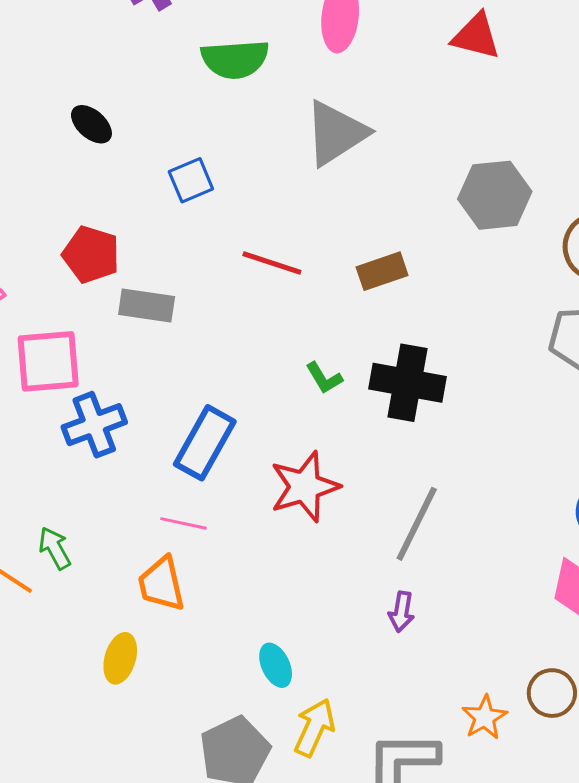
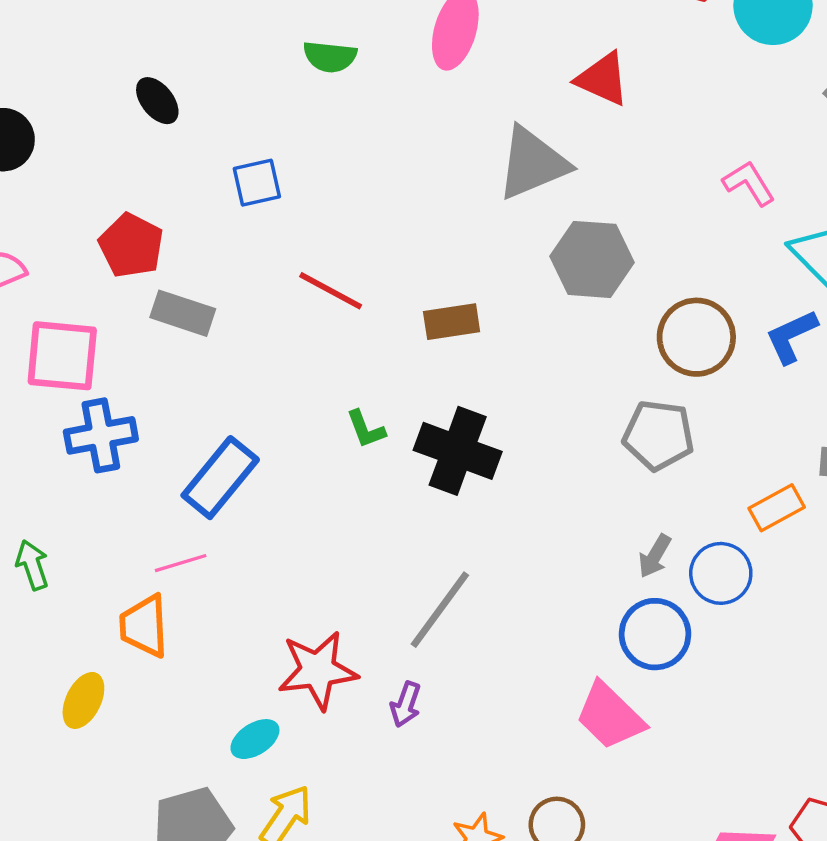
green semicircle: (235, 59) -> (330, 57), size x0.7
gray triangle: (336, 133) -> (533, 163), moved
red star: (305, 487) -> (318, 670), moved
pink line: (183, 523) -> (181, 563), turned -39
cyan ellipse: (276, 665) -> (255, 739), turned 72

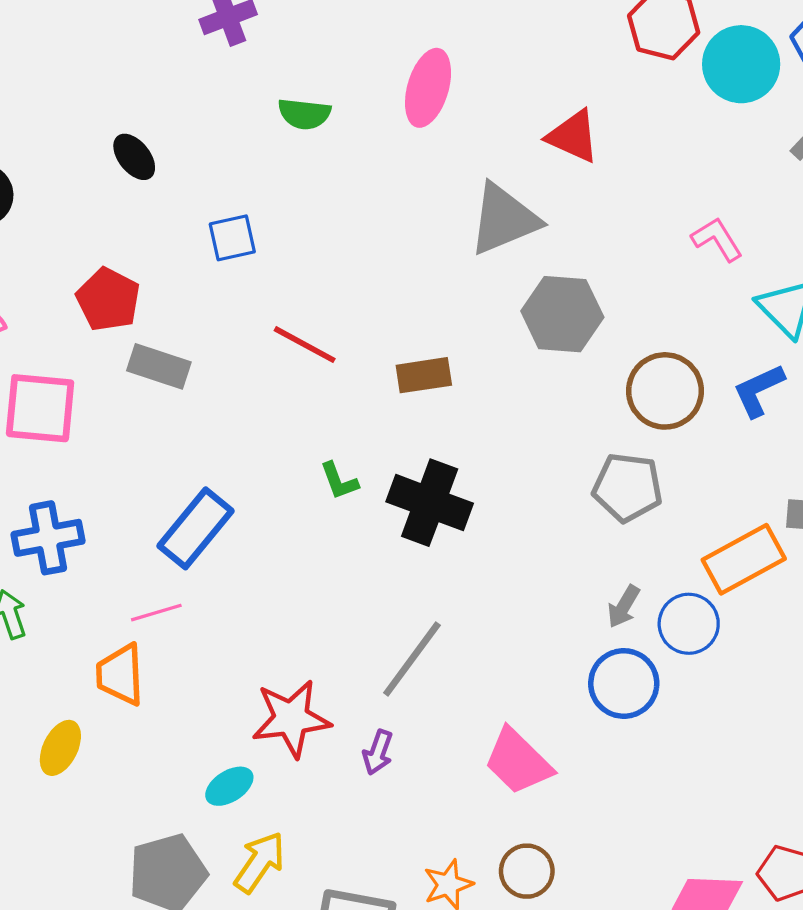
blue cross: (101, 435) -> (48, 538), moved
orange rectangle: (777, 508) -> (744, 559), size x1.5
pink trapezoid: (610, 716) -> (518, 762), moved

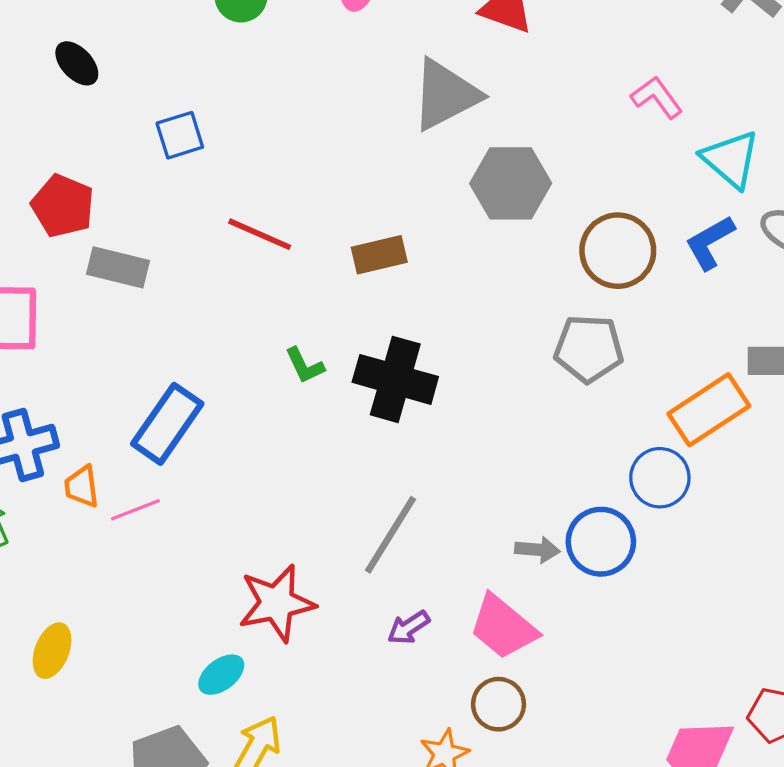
gray arrow: (624, 607) -> (537, 550), moved, turned -111
orange trapezoid: (120, 675) -> (82, 487), moved, size x0.7
purple arrow: (378, 752) -> (409, 627), moved, turned 42
brown circle: (527, 871) -> (499, 704), moved

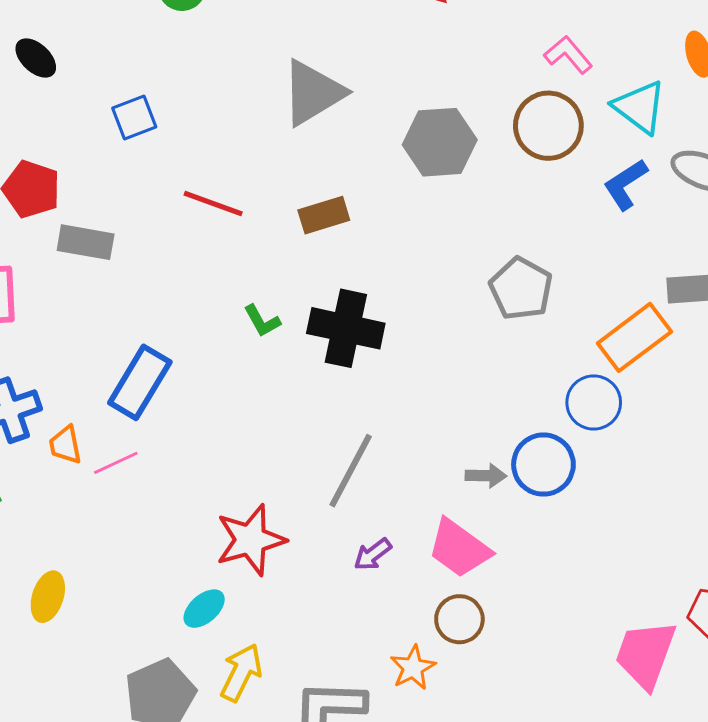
gray triangle: (445, 95) -> (313, 93), moved
brown circle: (618, 251) -> (548, 126), moved
gray pentagon: (589, 349) -> (521, 289), turned 30

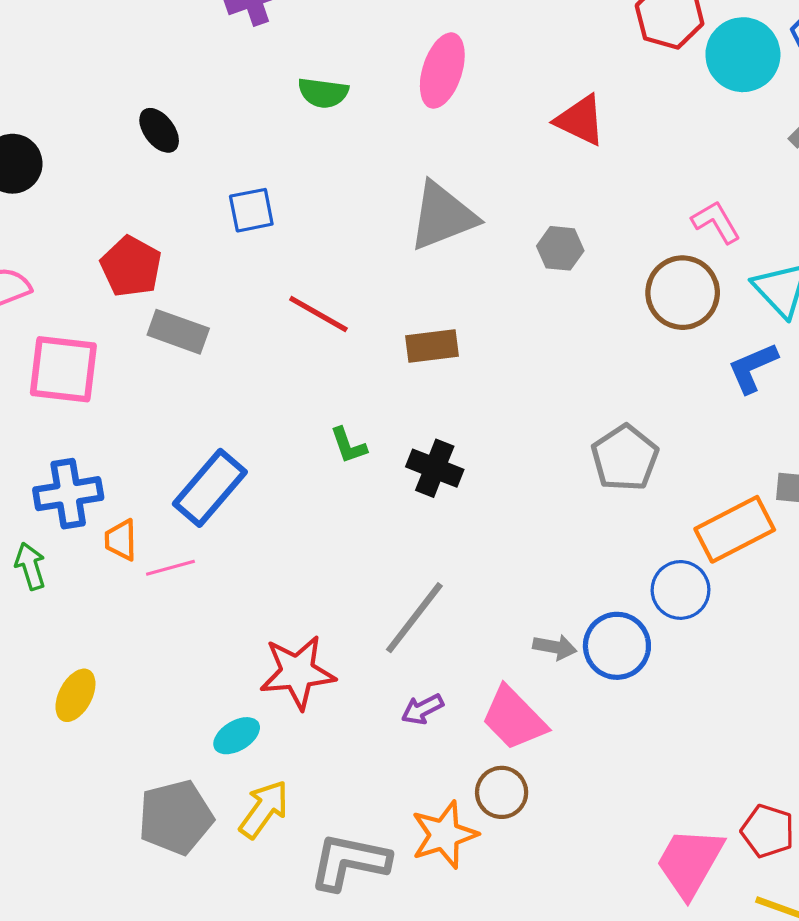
gray hexagon: (440, 142) -> (560, 248), moved, size x0.6
black cross: (346, 328) -> (435, 468), size x0.7
orange star: (413, 668) -> (444, 835), size x1.4

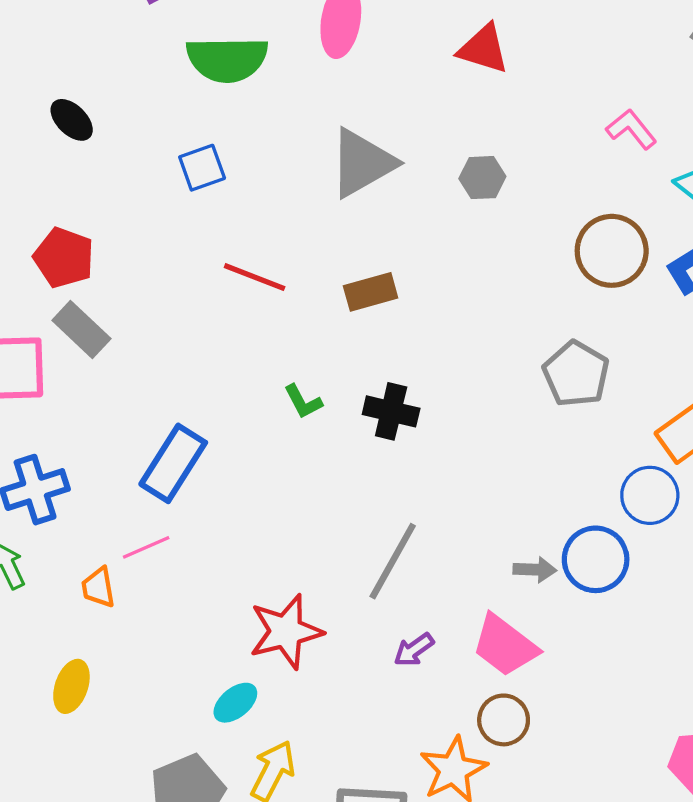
green semicircle: (323, 93) -> (227, 59), size x1.6
blue square: (251, 210) -> (202, 168), moved
brown circle: (683, 293) -> (612, 251), moved
gray rectangle: (178, 332) -> (81, 330), moved, turned 32
orange trapezoid: (121, 540) -> (98, 587), moved

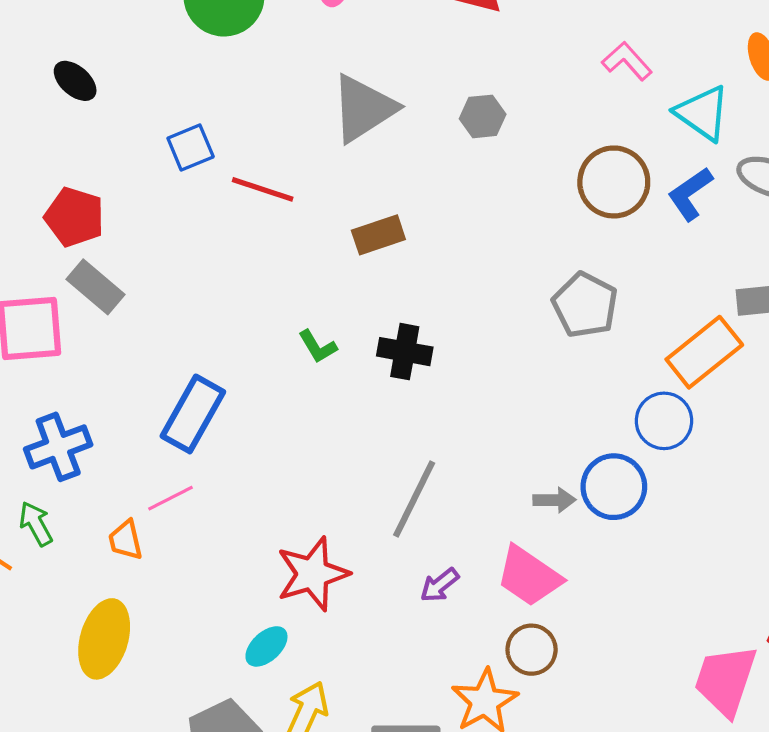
blue square: (202, 168) -> (191, 147), moved
red line: (255, 277) -> (263, 189), moved
yellow ellipse: (71, 686) -> (104, 639), size x1.5

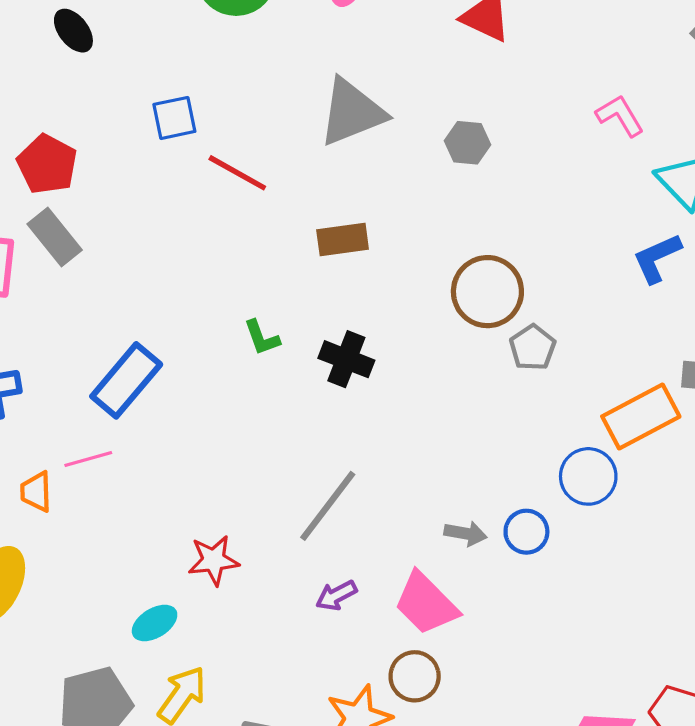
brown circle: (614, 182) -> (487, 292), moved
gray pentagon: (585, 305) -> (533, 348), size x0.7
blue circle: (614, 487) -> (526, 532), size x0.7
red star: (313, 574) -> (214, 560), size x0.7

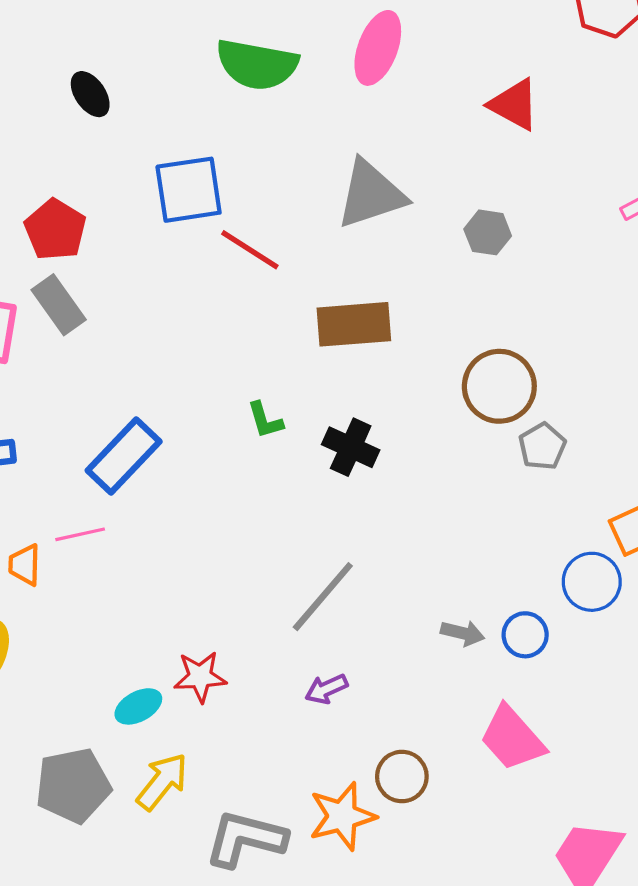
blue square: (174, 118) -> (189, 190), size x1.5
brown rectangle: (343, 239) -> (354, 324), size x1.4
red star: (214, 560) -> (200, 677), moved
pink trapezoid: (426, 604) -> (512, 738), moved

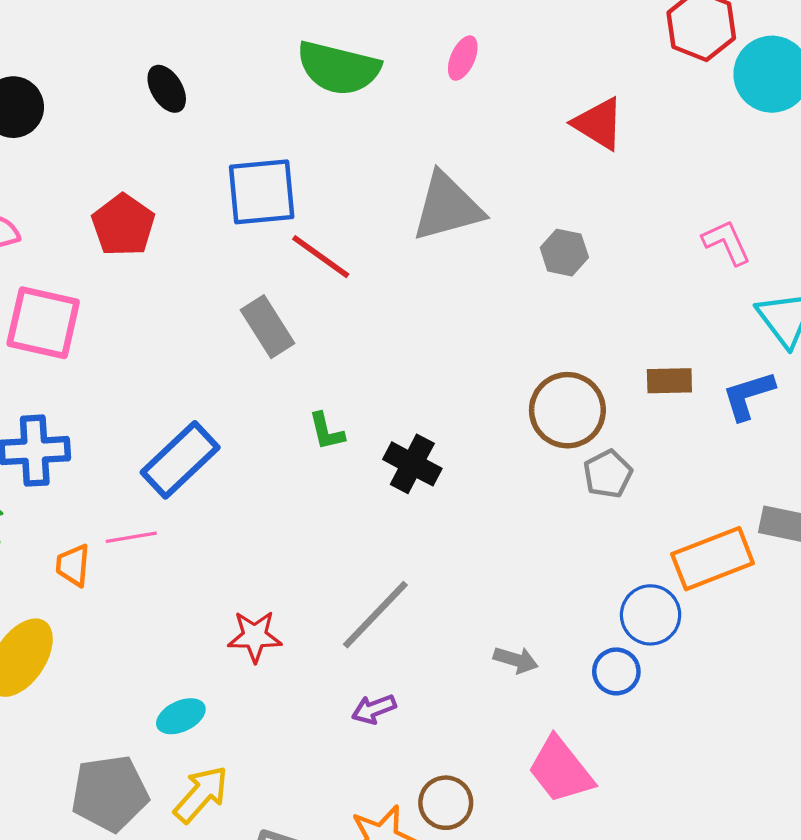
pink ellipse: (378, 48) -> (463, 58), size x0.6
gray rectangle: (59, 305) -> (268, 327), moved
brown rectangle: (354, 324) -> (669, 381), moved, size x0.6
blue circle: (525, 635) -> (616, 671), moved
red star: (200, 677) -> (255, 636), moved

